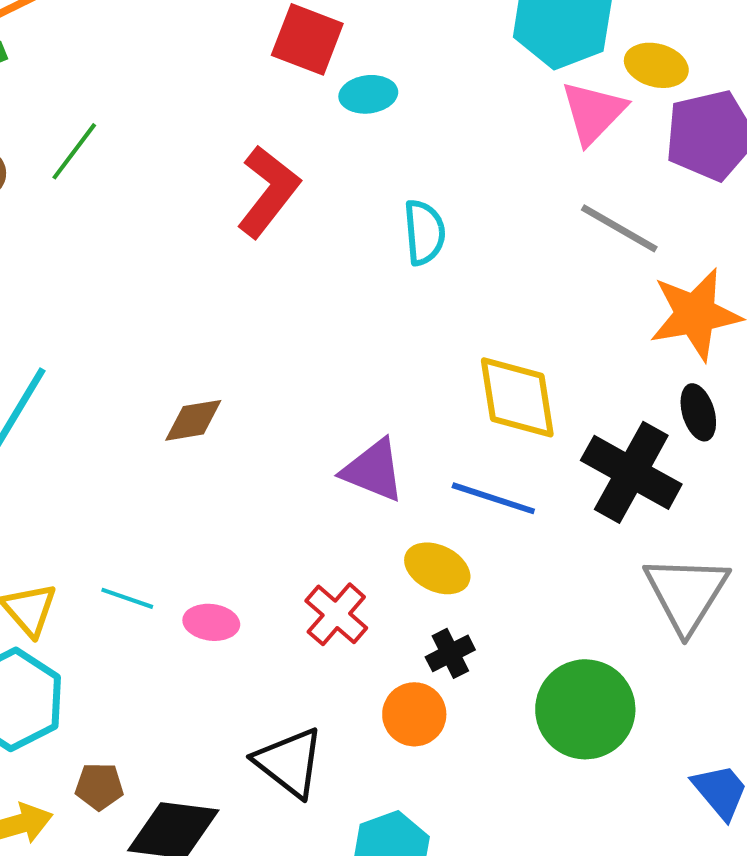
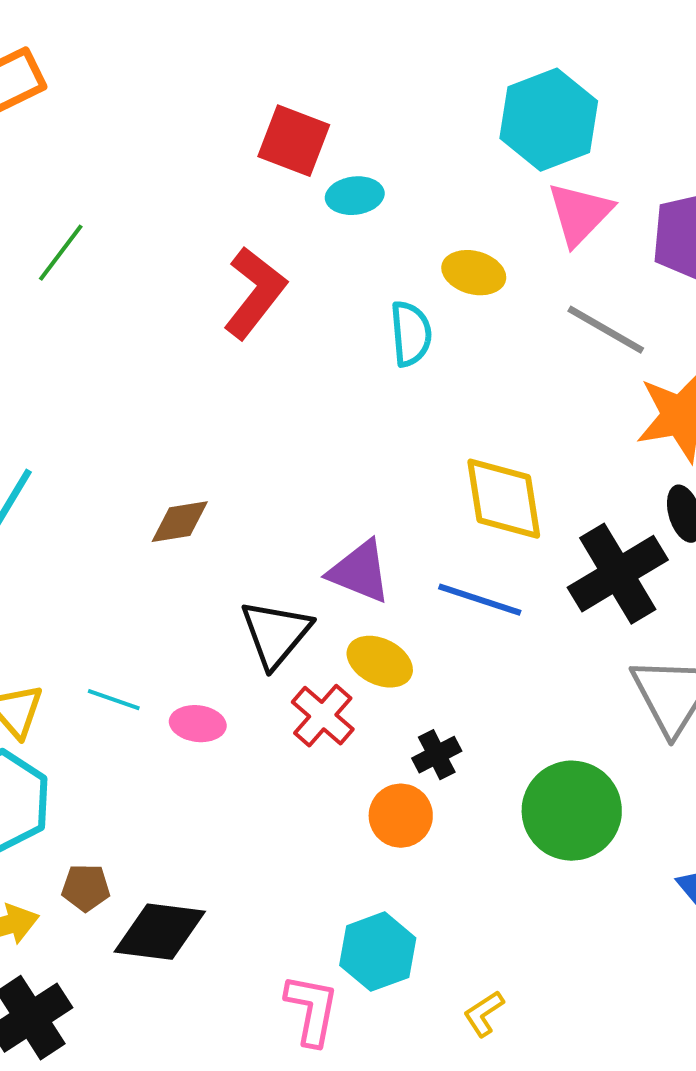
yellow ellipse: (656, 65) -> (474, 273), moved
black cross: (631, 472) -> (618, 574), turned 30
yellow ellipse: (437, 568) -> (380, 662), moved
black triangle: (289, 762) -> (276, 634), moved, turned 32

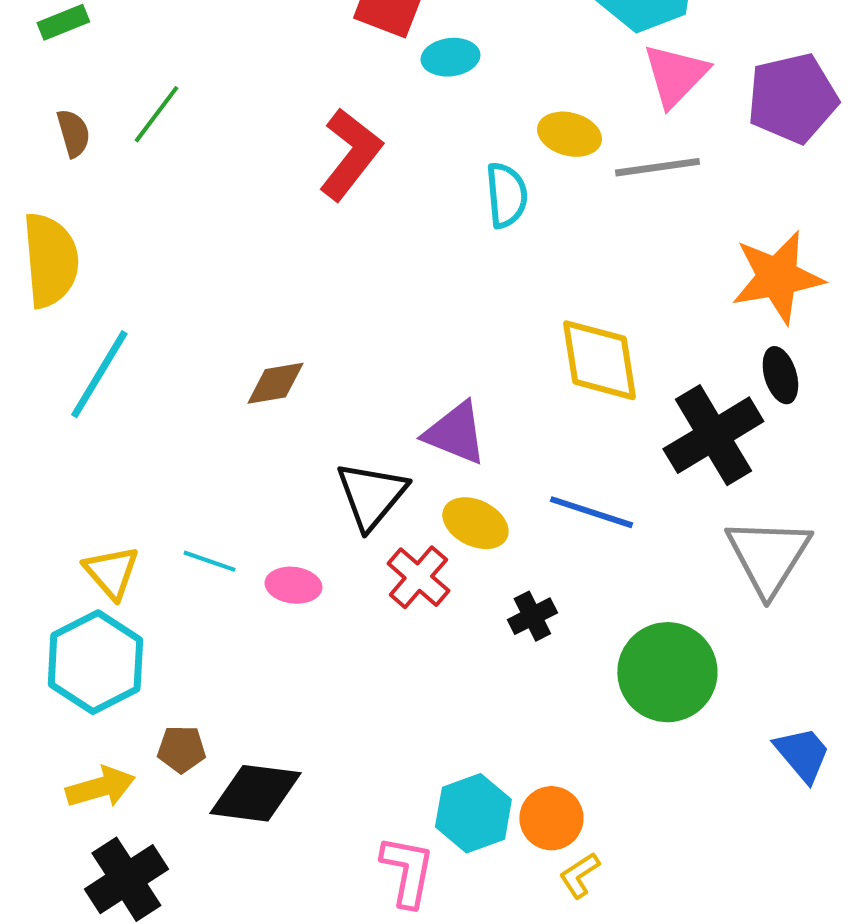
gray line: (606, 330) -> (657, 167), moved, turned -38
blue line: (480, 600) -> (591, 512), moved
orange circle: (401, 816) -> (551, 818), moved

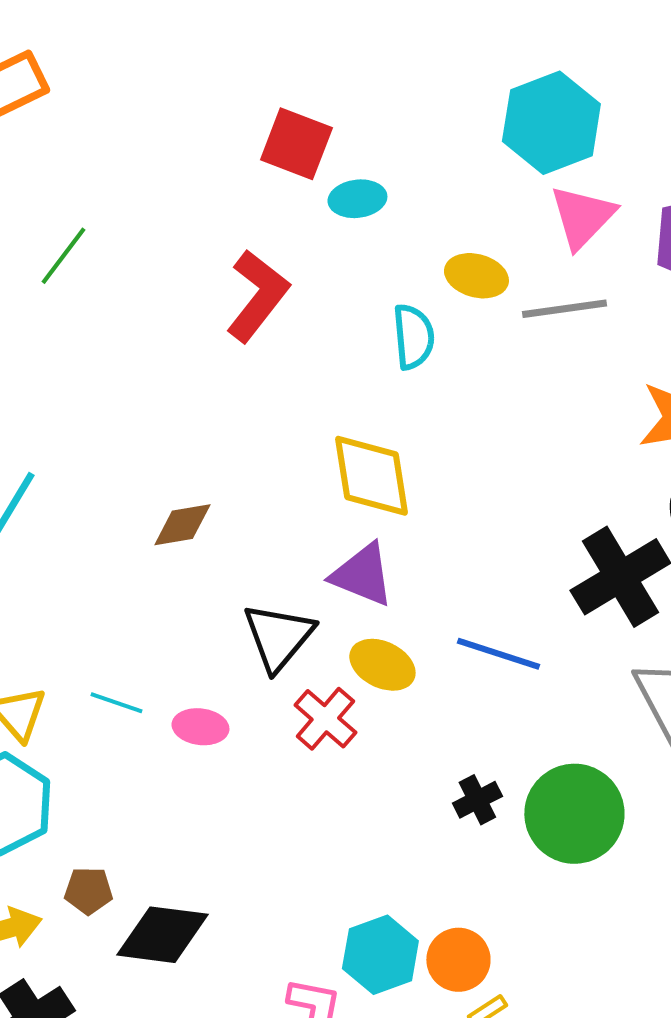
yellow diamond: (599, 360) -> (371, 476), moved
black cross: (532, 616) -> (477, 800), moved

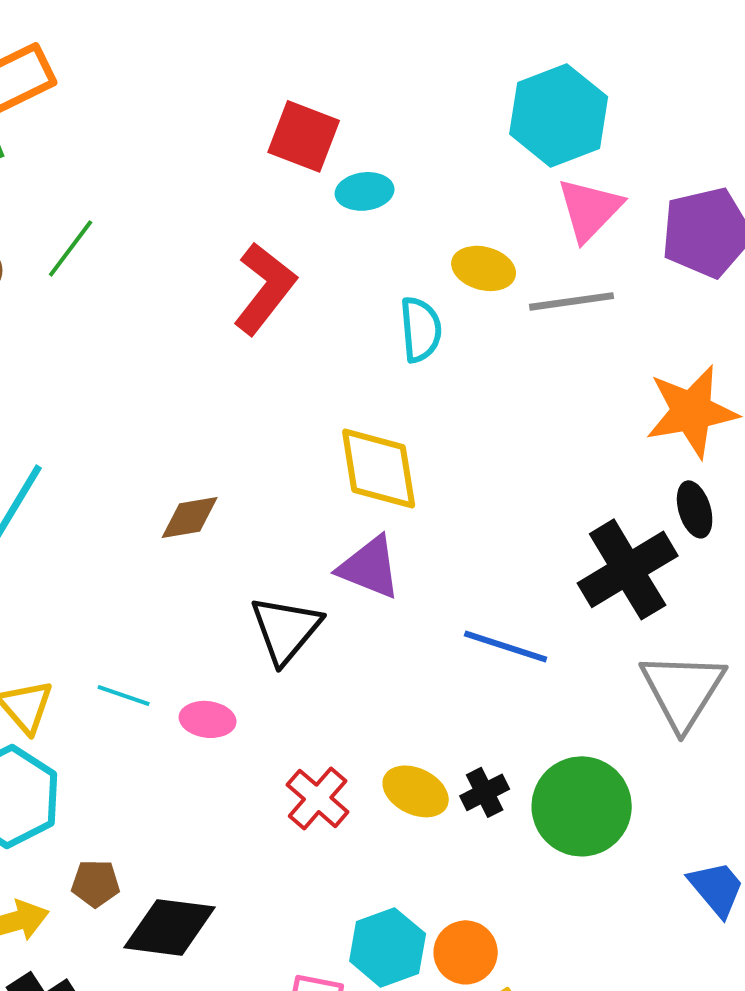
yellow ellipse: (382, 665) -> (416, 791), moved
red cross: (325, 719) -> (318, 798), moved

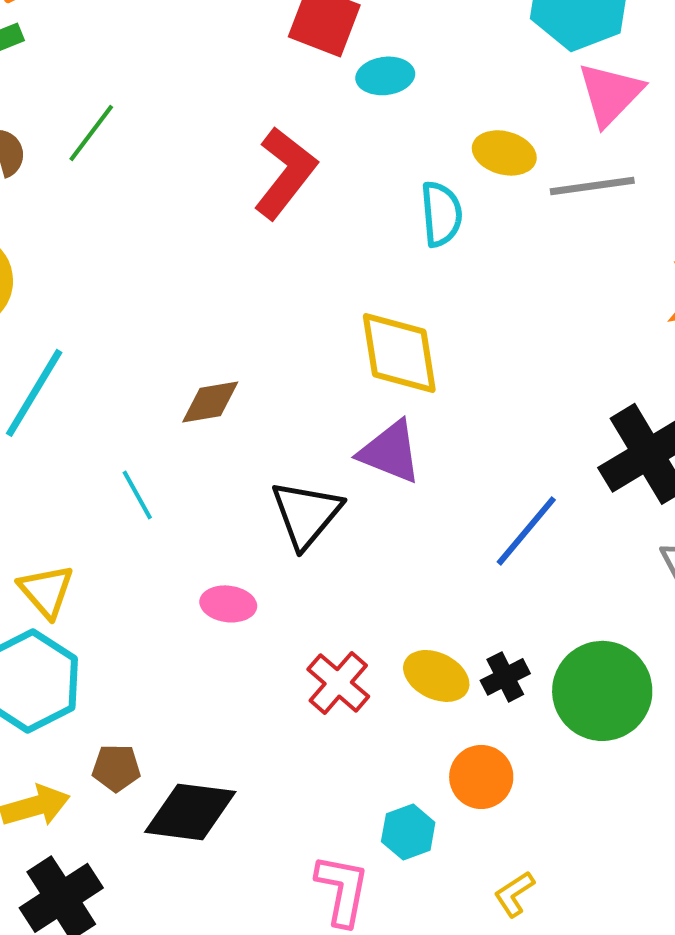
blue line: (506, 646) -> (526, 531), turned -68
cyan line: (124, 695) -> (137, 495), moved, turned 42
cyan hexagon: (388, 947) -> (408, 832), size x0.7
orange circle: (466, 952) -> (481, 777), moved

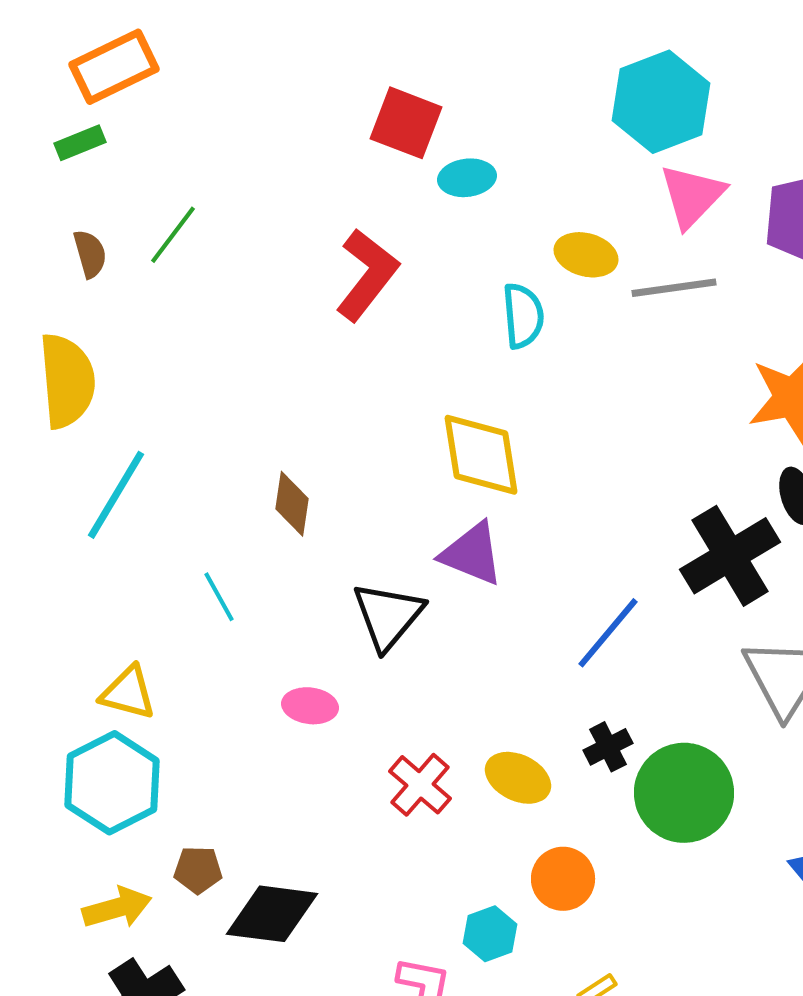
brown diamond: (210, 402) -> (292, 504), turned -72
yellow triangle: (46, 591) -> (128, 693), turned -34
black cross: (505, 677) -> (608, 747), moved

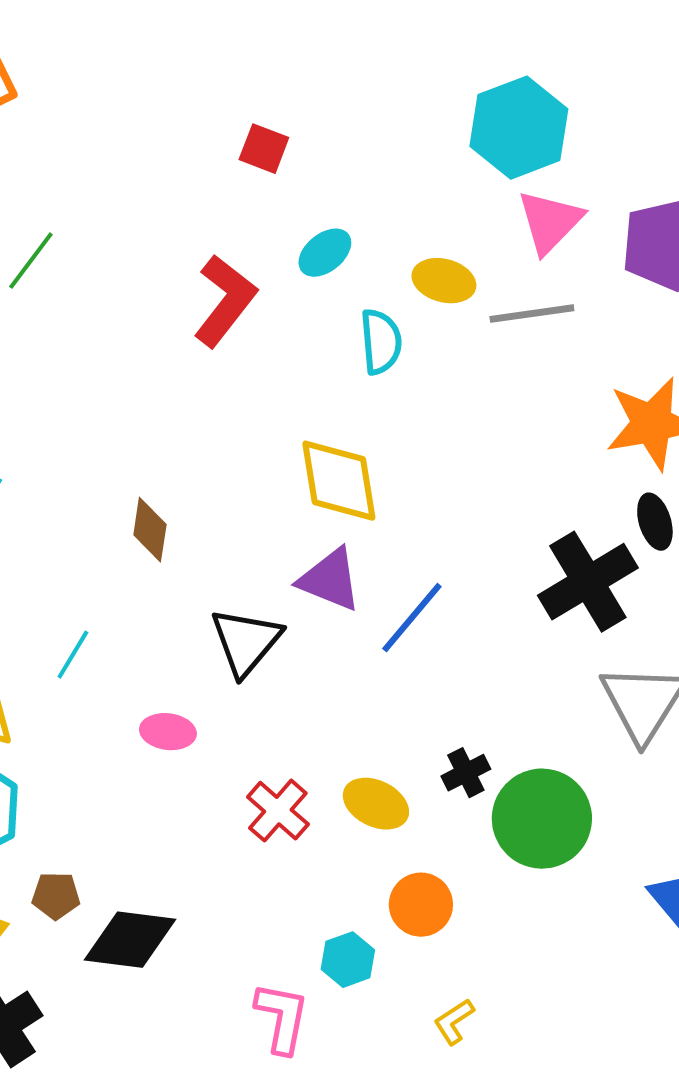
red square: (406, 123) -> (264, 149), size x0.7
cyan ellipse: (467, 178) -> (325, 253), moved, turned -32
cyan line: (219, 597) -> (73, 655), moved, turned 60
blue line: (608, 633) -> (412, 618), moved

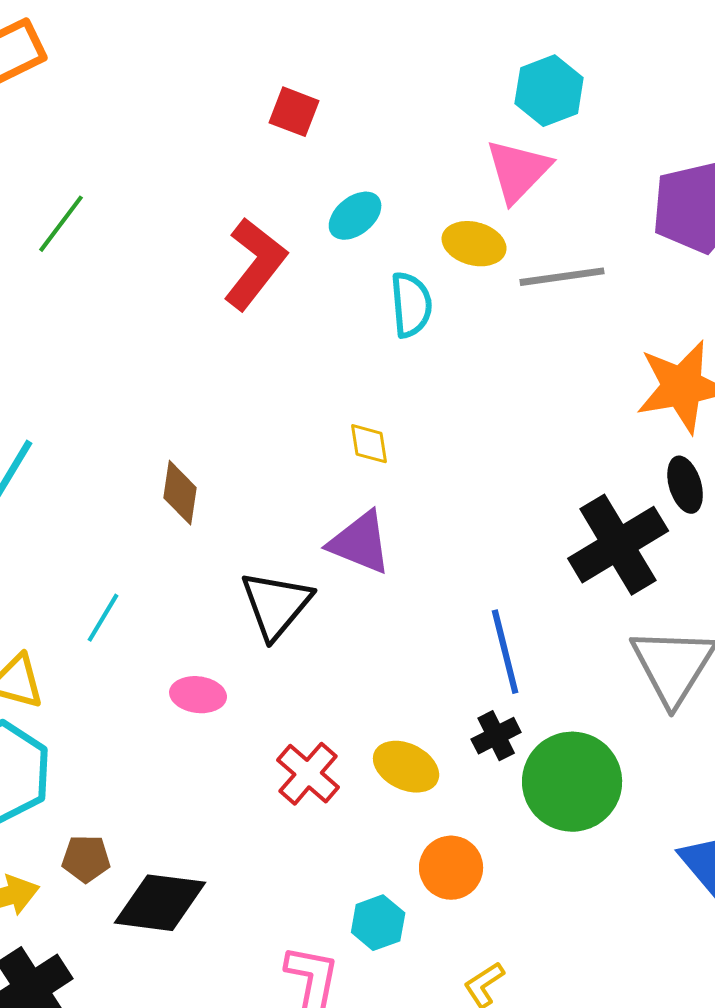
cyan hexagon: (519, 128) -> (549, 91), size x0.7
pink triangle: (550, 222) -> (518, 171), moved
yellow diamond: (339, 481) -> (369, 444), size x0.5
blue line: (412, 618) -> (505, 652), moved, turned -54

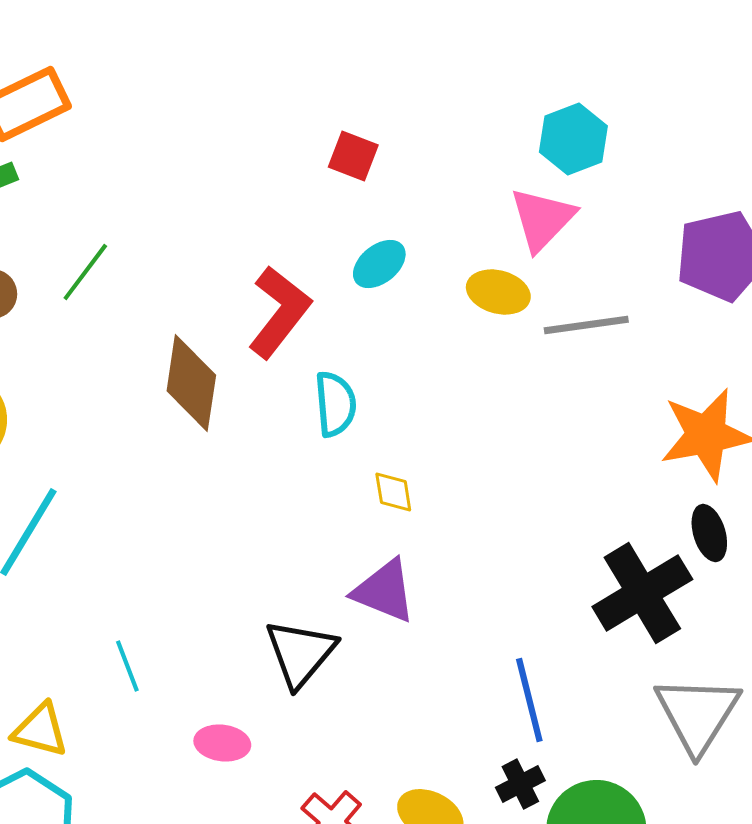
red square: (294, 112) -> (353, 156), moved
cyan semicircle: (411, 305) -> (335, 404), moved
brown diamond: (180, 493) -> (191, 383), moved, size x1.5
cyan line: (103, 618) -> (127, 666), turned -52

